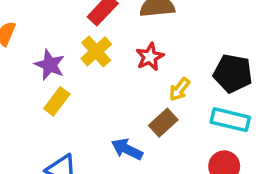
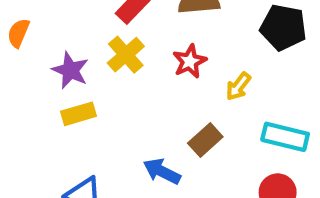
black pentagon: (233, 73) -> (283, 27), moved
yellow arrow: (179, 89) -> (238, 86), moved
yellow rectangle: (57, 101) -> (79, 114), turned 36

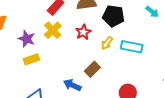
black pentagon: (283, 27) -> (113, 16), moved
cyan rectangle: (285, 137) -> (132, 47), moved

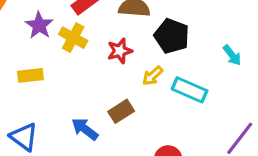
cyan arrow: (152, 12) -> (232, 55), moved
yellow cross: (53, 30) -> (73, 38), turned -30
purple star: (27, 39) -> (39, 25), moved

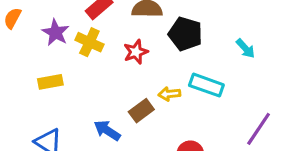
yellow arrow: (153, 76) -> (169, 94), moved, turned 40

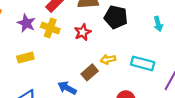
cyan arrow: (245, 48) -> (158, 24), turned 32
cyan rectangle: (206, 85) -> (143, 63), moved

